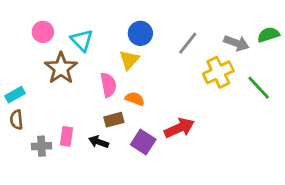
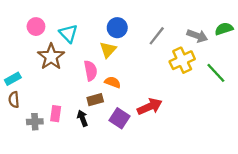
black arrow: (99, 142) -> (82, 118), turned 49

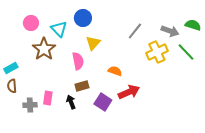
blue circle: (117, 28) -> (83, 18), moved
green semicircle: (224, 29) -> (193, 25), turned 35
green line: (216, 73) -> (186, 52), moved
orange semicircle: (113, 82) -> (115, 71), moved

